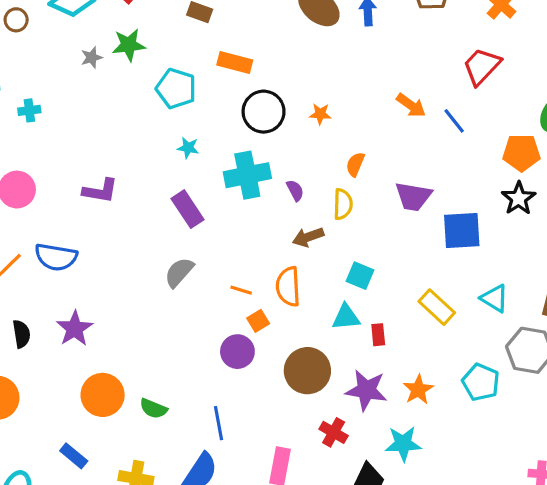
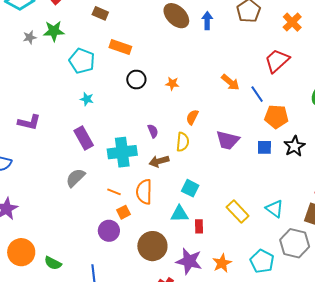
black circle: (264, 112) -> (136, 80), size x0.7
orange pentagon: (521, 153) -> (276, 117), moved
cyan cross: (247, 175) -> (122, 152), moved
blue square: (462, 231) -> (264, 147), moved, size x0.6

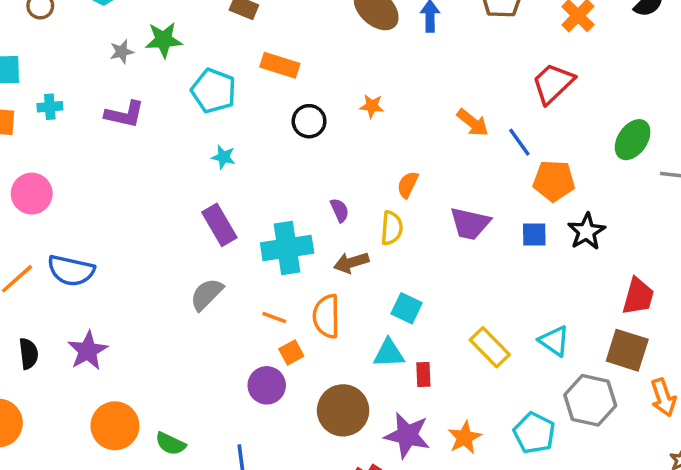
orange star: (172, 84) -> (372, 106), moved
purple L-shape: (29, 122) -> (125, 114), moved

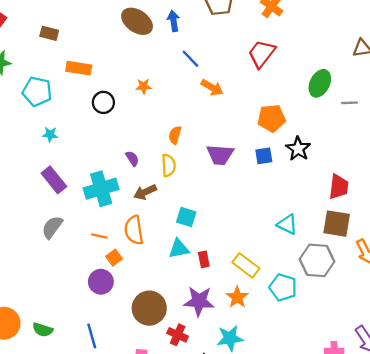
blue line: (519, 142) -> (190, 59), moved
yellow rectangle: (490, 347) -> (246, 265), moved
brown circle: (343, 410) -> (149, 308), moved

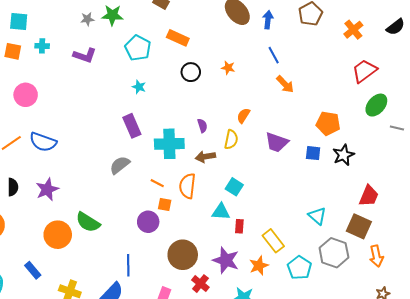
red trapezoid: (262, 54) -> (364, 71), moved
orange square: (114, 258) -> (165, 204), turned 32
green semicircle: (43, 330) -> (88, 222), moved, size x1.4

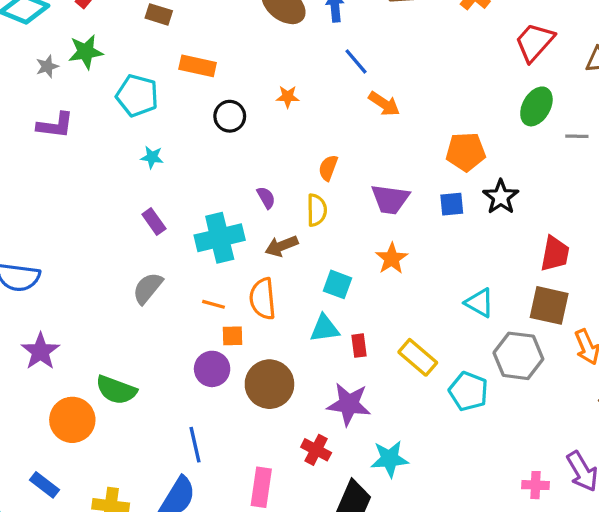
red trapezoid: (364, 71) -> (535, 42), moved
purple rectangle: (132, 126) -> (154, 222), size x0.7
brown circle: (183, 255) -> (269, 384), moved
orange star: (259, 266) -> (392, 259), moved

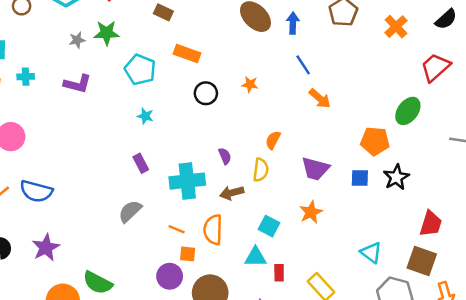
green ellipse: (536, 106) -> (408, 111), moved

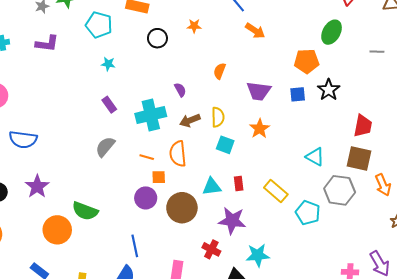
yellow semicircle: (261, 170) -> (218, 117), moved
cyan triangle: (256, 257) -> (212, 187), moved

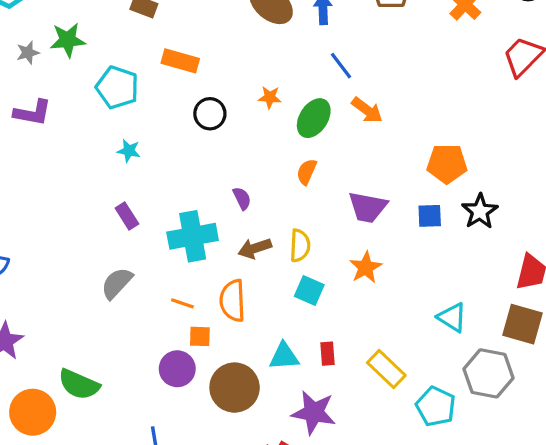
green ellipse: (332, 32) -> (314, 118), moved

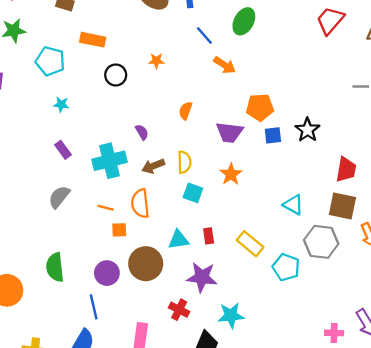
green ellipse: (314, 118) -> (244, 21), moved
orange pentagon: (447, 164) -> (260, 107), moved
purple circle: (177, 369) -> (107, 273), moved
green semicircle: (79, 384) -> (55, 267), moved, turned 64

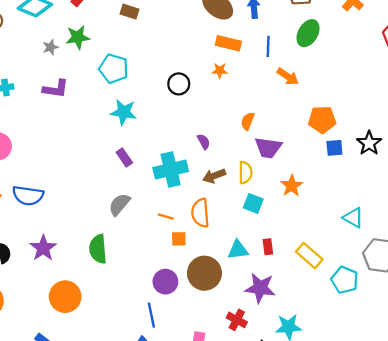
blue line: (204, 35) -> (268, 46), turned 42
orange rectangle: (93, 40) -> (228, 43), moved
cyan star: (61, 104) -> (124, 112), size x1.6
purple trapezoid: (229, 132) -> (268, 148), moved
green semicircle: (55, 267) -> (98, 249), moved

